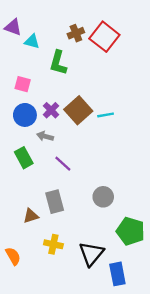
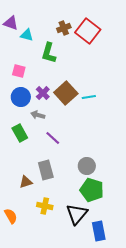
green pentagon: (130, 231) -> (92, 190), moved

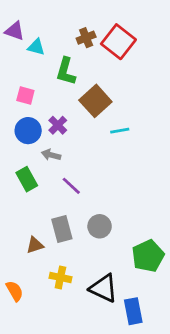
brown square: (66, 93) -> (95, 101), moved
gray circle: (87, 166) -> (100, 226), moved
green pentagon: (92, 190) -> (148, 256), moved, turned 30
black triangle: (77, 214) -> (104, 288), turned -45

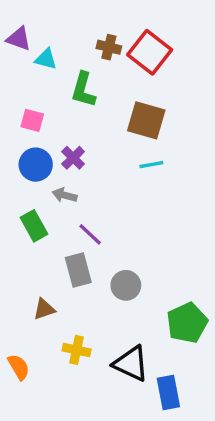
brown cross: (86, 38) -> (109, 47), turned 36
brown square: (95, 101) -> (146, 120), moved, turned -32
gray rectangle: (62, 229) -> (78, 270), moved

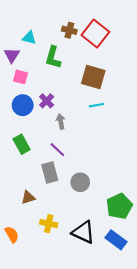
purple triangle: (19, 39) -> (12, 55), moved, turned 42
gray arrow: (65, 195) -> (61, 121), moved, turned 64
blue rectangle: (168, 393) -> (116, 240), moved, turned -42

